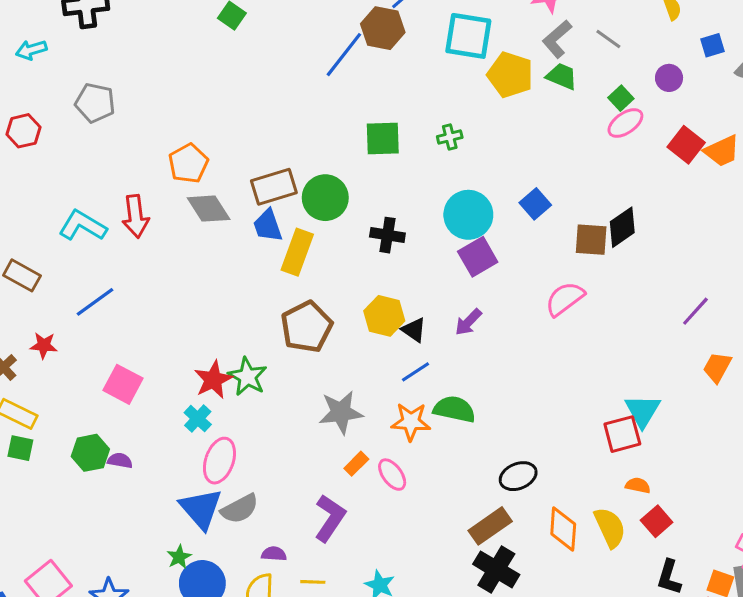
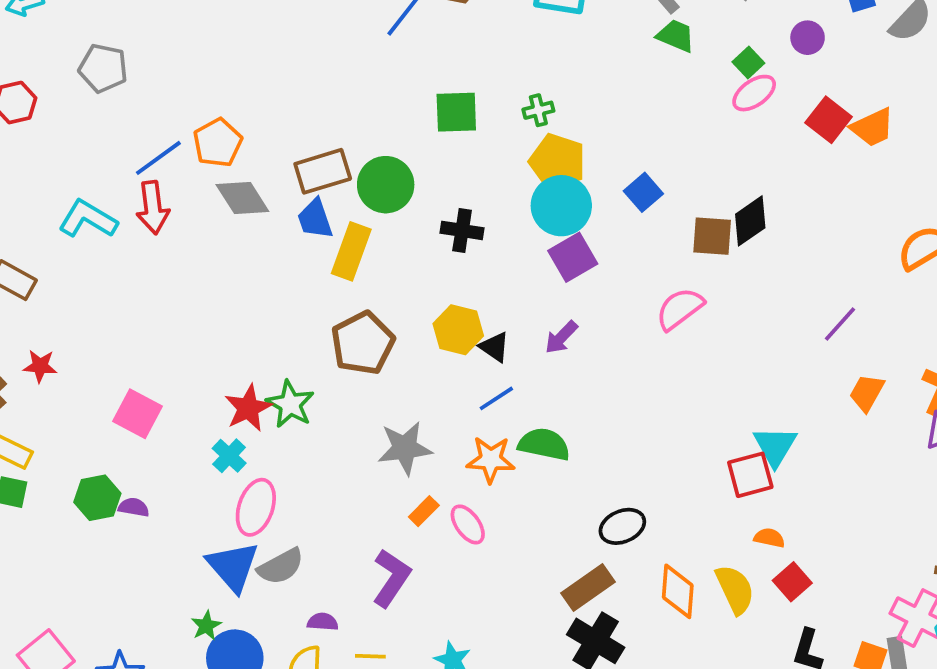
yellow pentagon: (510, 75) -> (557, 162), moved
blue line: (95, 302) -> (158, 158), moved

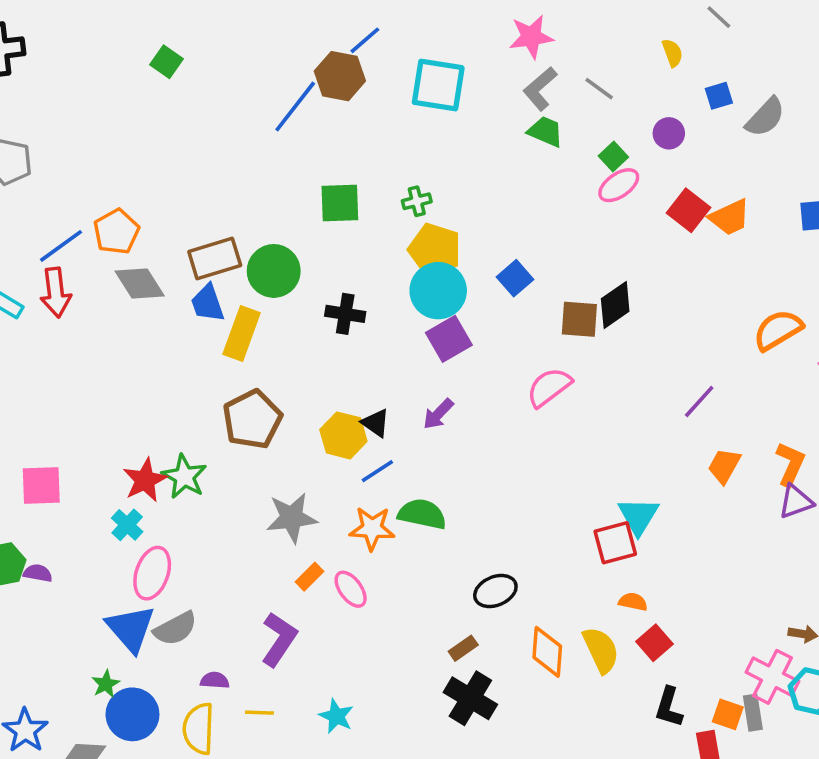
yellow hexagon: (458, 330) -> (343, 435), moved
pink square: (137, 414) -> (41, 486), turned -30
brown rectangle: (588, 587) -> (463, 648), size x0.6

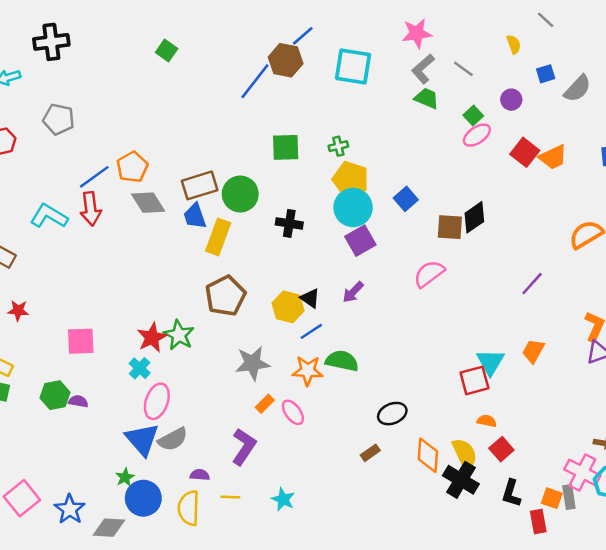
orange trapezoid: (724, 466) -> (533, 351), moved
black cross: (470, 698) -> (461, 480), moved

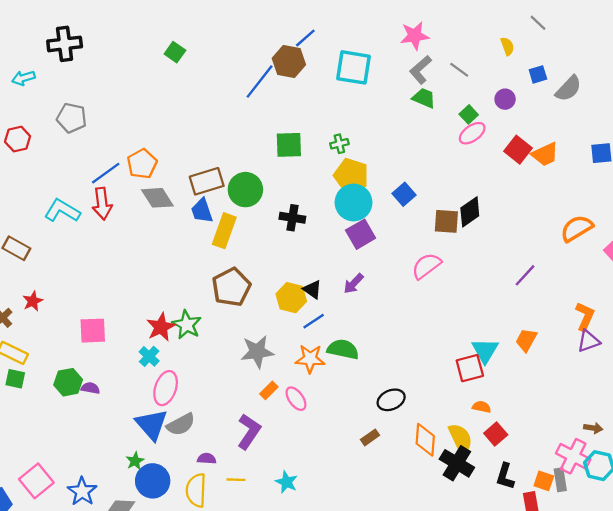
red star: (18, 311) -> (33, 301), turned -30

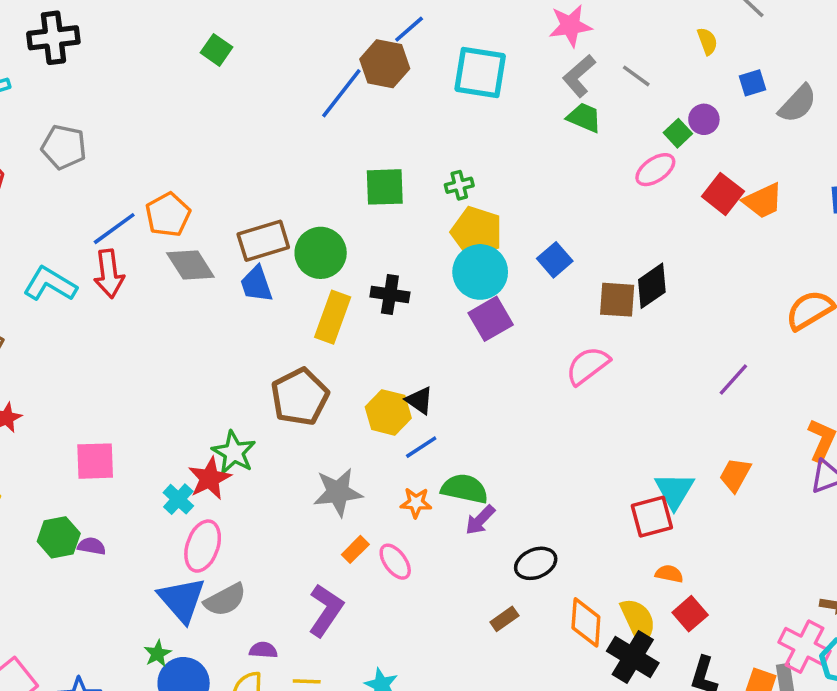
green square: (469, 114) -> (678, 133), moved
yellow rectangle: (224, 231) -> (333, 317), moved
purple arrow: (354, 284) -> (480, 520), moved
red star: (161, 327) -> (210, 478), moved
orange star: (310, 359) -> (416, 503), size x0.7

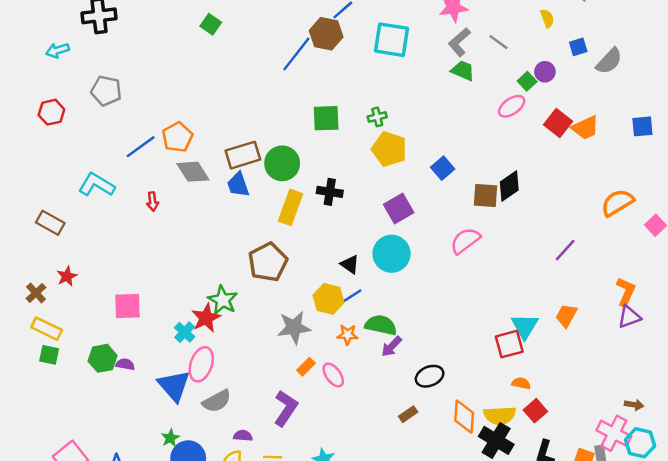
cyan circle: (480, 272) -> (392, 254), moved
red arrow: (109, 274) -> (153, 201), moved, size x0.6
yellow hexagon: (388, 412) -> (328, 299), moved
blue triangle: (182, 600) -> (174, 386), moved
yellow semicircle: (638, 621) -> (500, 415), turned 112

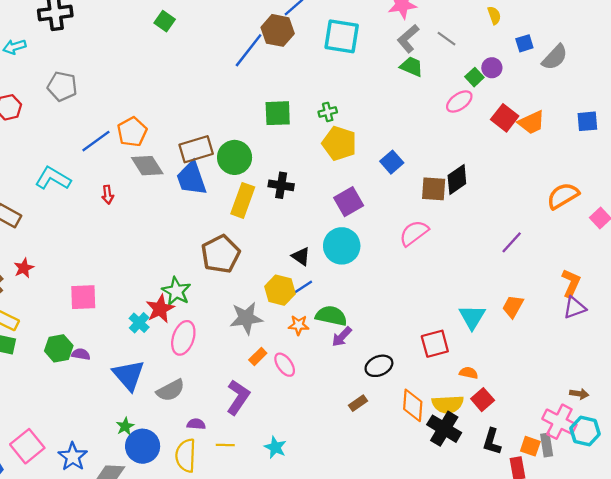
blue trapezoid: (238, 185) -> (191, 178), size x1.4
red square: (509, 344) -> (435, 344), moved
pink ellipse: (201, 364) -> (183, 338), moved

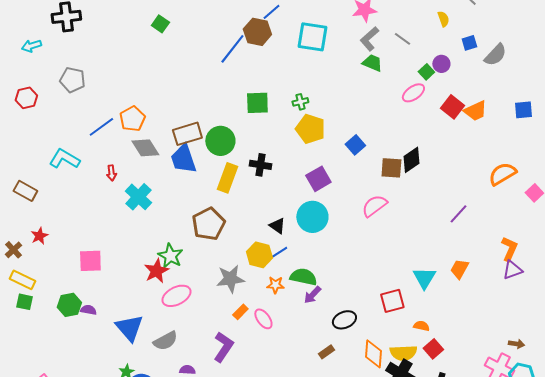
cyan cross: (139, 323) -> (138, 197), moved, size x1.5
pink ellipse: (183, 338) -> (176, 296), turned 44

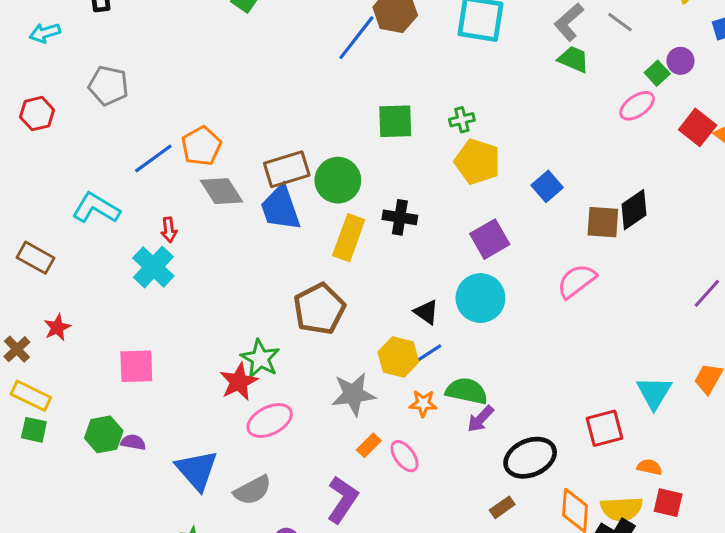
cyan cross: (138, 197) -> (153, 267), moved
black ellipse: (344, 320) -> (530, 458), size x1.4
red square: (433, 349) -> (668, 503), turned -36

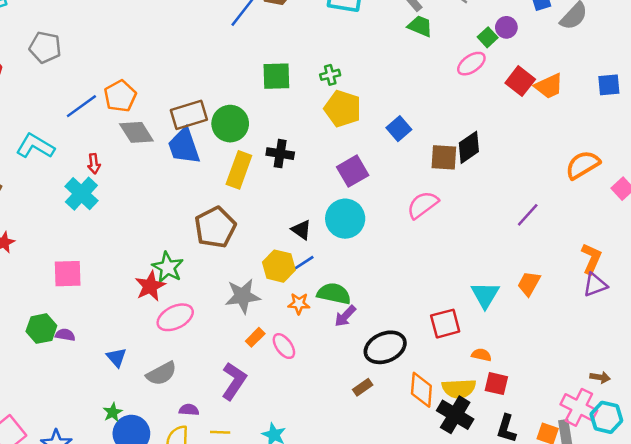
blue triangle: (197, 470) -> (116, 357), size x0.6

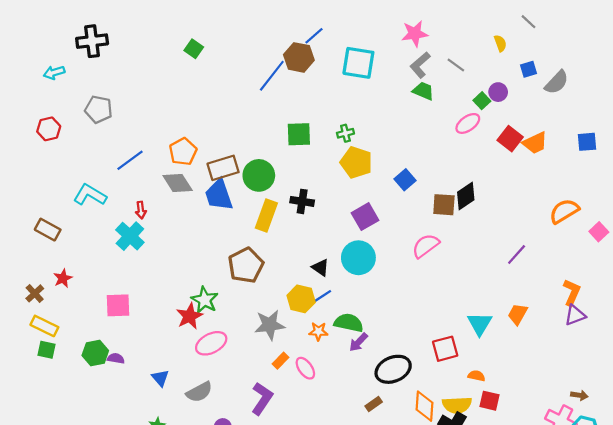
orange pentagon: (120, 96) -> (183, 152), moved

